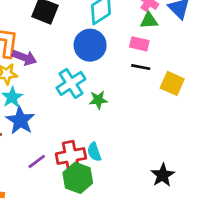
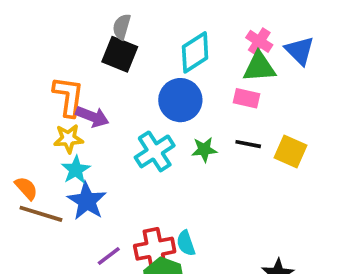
green triangle: (149, 21) -> (259, 67), size x1.4
black line: (141, 67) -> (248, 144), moved
green star: (98, 100) -> (204, 150), moved

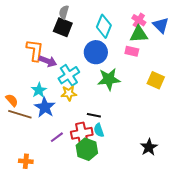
cyan diamond: (195, 52) -> (104, 26), turned -35
yellow star: (68, 139) -> (69, 93), moved
black line: (248, 144) -> (94, 115), moved
green star: (204, 150) -> (109, 79), size x1.6
cyan cross: (155, 151) -> (69, 75), moved

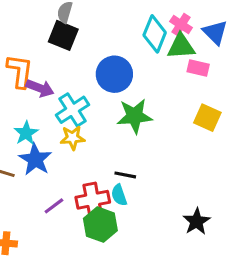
cyan diamond: (104, 26) -> (155, 34), moved
pink rectangle: (132, 51) -> (198, 68), moved
black line: (94, 115) -> (125, 175), moved

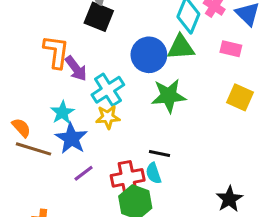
green triangle: (181, 46) -> (181, 47), moved
purple arrow: (40, 88) -> (76, 68), turned 32
purple line: (54, 206) -> (84, 173), moved

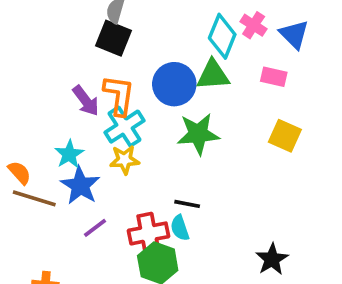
orange L-shape: (56, 52) -> (119, 95), moved

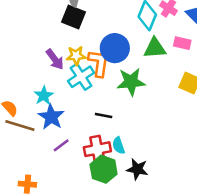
green triangle: (213, 75) -> (155, 48), moved
orange L-shape: (119, 95) -> (99, 63), moved
yellow star: (125, 160) -> (76, 56), moved
black line: (187, 204) -> (104, 116), moved
black star: (272, 259) -> (137, 169), moved, turned -30

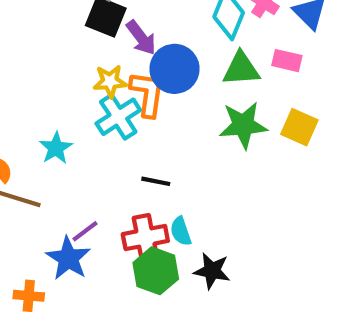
purple arrow: (55, 59) -> (141, 38), moved
green star: (131, 82) -> (243, 125), moved
blue star: (51, 117) -> (68, 258), moved

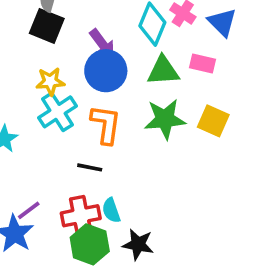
purple arrow: (141, 38) -> (102, 44), moved
orange L-shape: (147, 94) -> (106, 124), moved

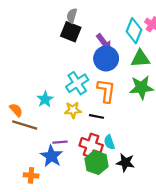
yellow star: (50, 81) -> (73, 110), moved
purple line: (29, 210) -> (60, 142), turned 32
red cross: (81, 216) -> (91, 145), turned 30

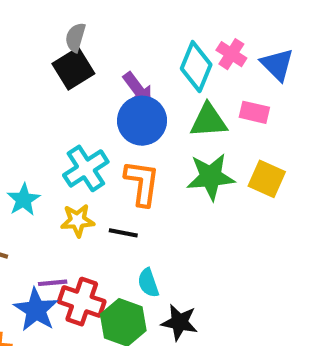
black square: (71, 32) -> (73, 69), turned 36
red cross: (91, 145) -> (82, 302), moved

